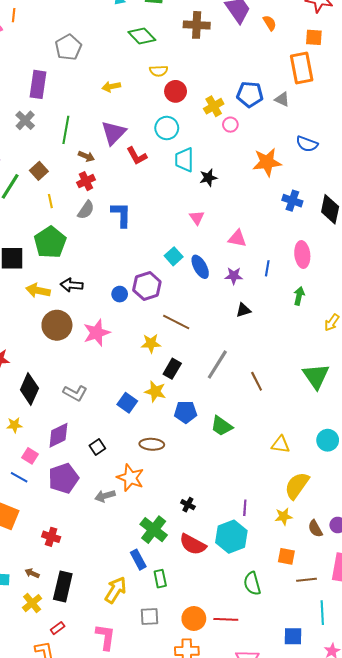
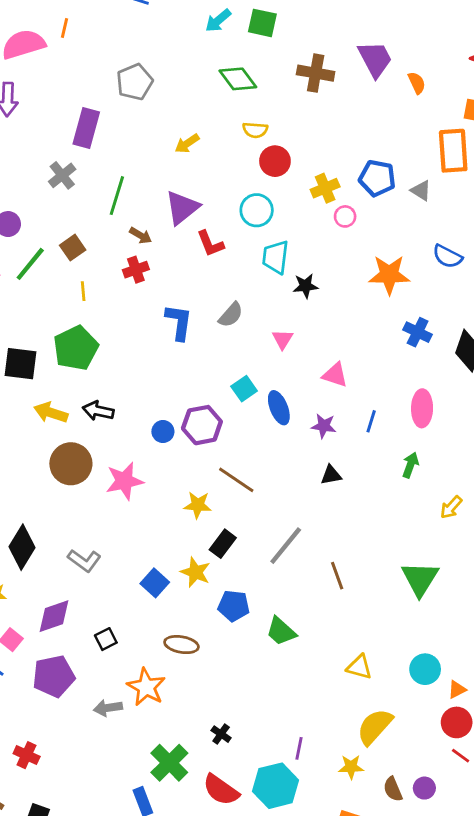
yellow arrow: (111, 87) -> (187, 143), turned -30
gray semicircle: (86, 210) -> (231, 315), moved

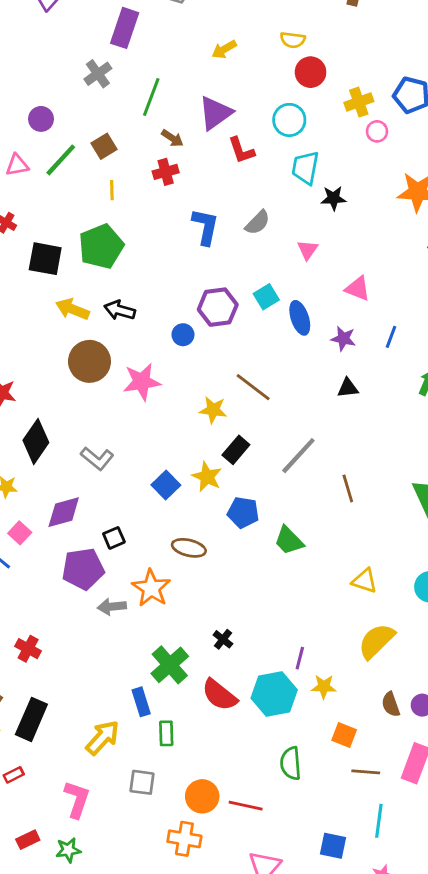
purple hexagon: (202, 425) -> (218, 307), moved
purple pentagon: (54, 676) -> (83, 569), moved
yellow star: (351, 767) -> (324, 687), moved

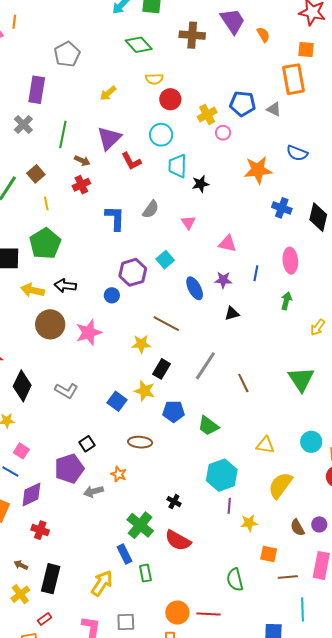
blue ellipse: (300, 318) -> (195, 288), moved
purple diamond: (64, 512) -> (31, 494), moved
orange star: (151, 588) -> (119, 474), size x0.6
cyan hexagon: (274, 694) -> (222, 475), moved
gray square: (142, 782) -> (126, 622), moved

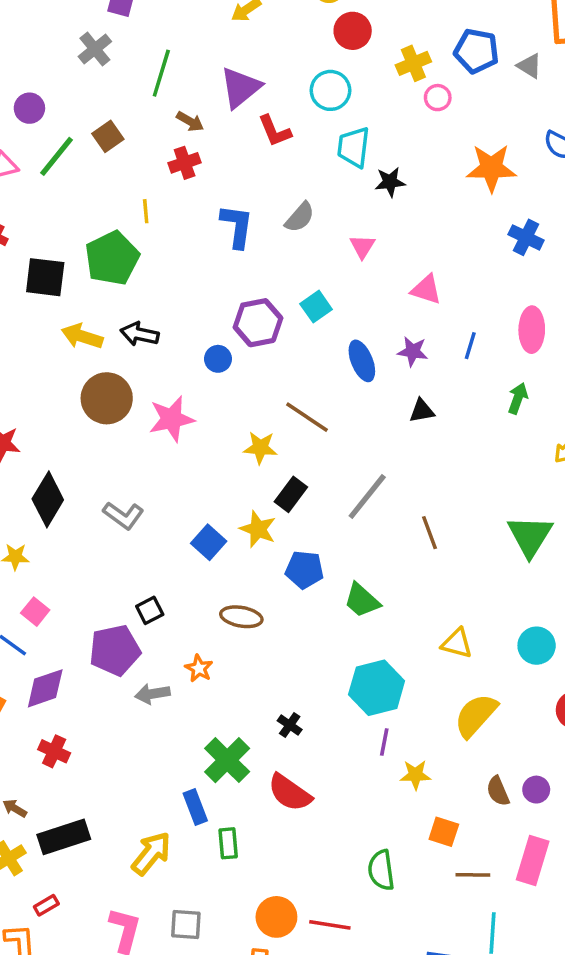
yellow line: (46, 203) -> (146, 211), moved
black rectangle: (51, 579) -> (64, 837), turned 52

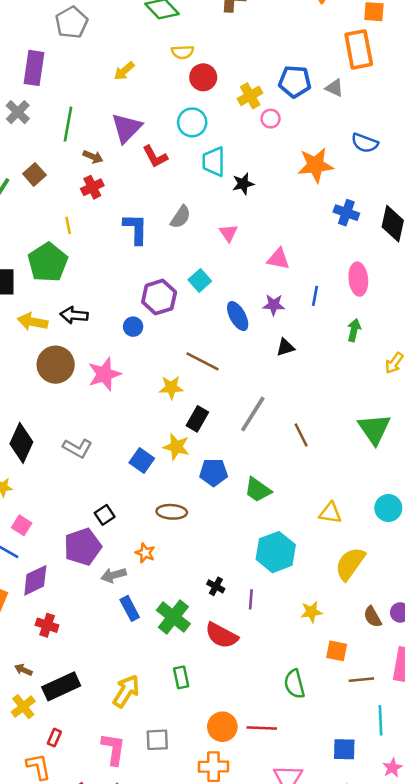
purple line: (384, 742) -> (251, 599), moved
blue rectangle: (195, 807) -> (130, 608), moved
red rectangle: (46, 905) -> (54, 738), turned -30

